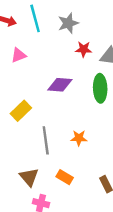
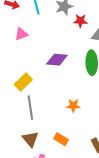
red star: (84, 49) -> (80, 21), moved
gray line: (46, 140) -> (30, 108), moved

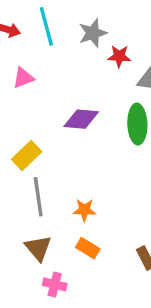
orange star: (73, 106) -> (84, 210), moved

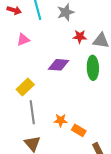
red star: (119, 56) -> (80, 37), moved
orange rectangle: (88, 248) -> (79, 130), moved

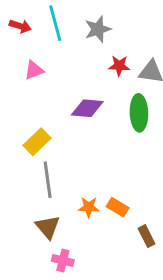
orange star: (61, 120) -> (89, 207), moved

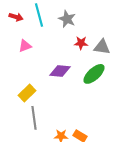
gray star: (98, 29) -> (67, 19), turned -30
green ellipse: (139, 113) -> (94, 74), turned 50

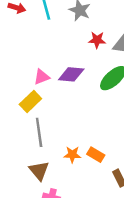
pink triangle: (25, 46) -> (42, 77), moved

